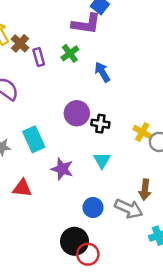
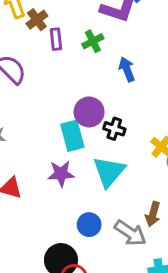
cyan rectangle: (34, 139) -> (72, 136), moved
cyan triangle: (102, 160) -> (109, 172), size x1.6
purple star: (62, 169) -> (61, 174), turned -30

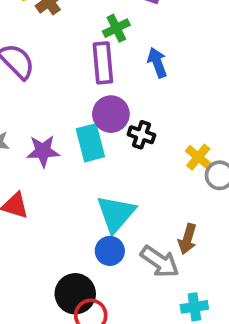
purple rectangle: (56, 39) -> (103, 63), moved, size x1.5
cyan triangle: (109, 172) -> (116, 214), moved
purple star: (61, 174) -> (43, 151), moved

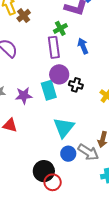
blue circle: (110, 251) -> (68, 154), moved

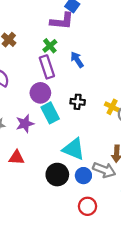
purple circle: (59, 74) -> (40, 93), moved
cyan triangle: (64, 128) -> (74, 149), turned -35
black circle: (44, 171) -> (57, 175), moved
red circle: (53, 182) -> (88, 206), moved

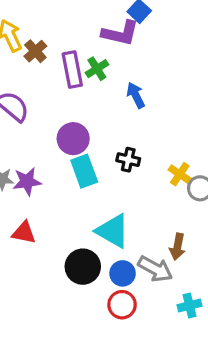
purple rectangle: (47, 67) -> (72, 70), moved
purple star: (25, 124) -> (27, 181), moved
red circle: (88, 206) -> (122, 305), moved

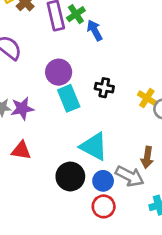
blue arrow: (136, 95) -> (95, 30), moved

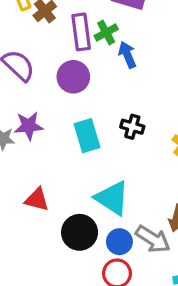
purple circle: (59, 72) -> (73, 77), moved
purple star: (22, 109) -> (29, 126), moved
red triangle: (21, 150) -> (37, 200), moved

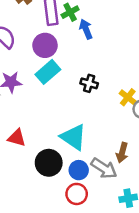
cyan rectangle: (87, 136) -> (48, 72), moved, turned 65

